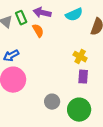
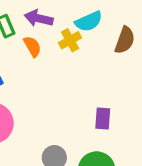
yellow cross: (80, 57) -> (70, 40), moved, turned 32

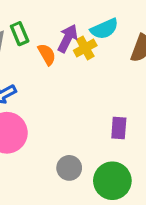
purple arrow: (39, 18) -> (68, 38), moved, turned 104

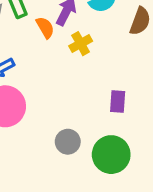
yellow cross: (85, 48) -> (81, 44), moved

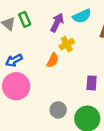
orange semicircle: (45, 28) -> (53, 60), moved, turned 56

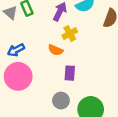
orange semicircle: (53, 60) -> (55, 50), turned 88
purple rectangle: (92, 83) -> (70, 73), moved

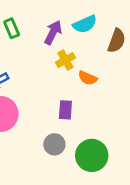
orange semicircle: (55, 50) -> (88, 78), moved

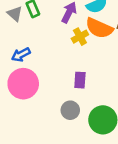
orange semicircle: (88, 78) -> (99, 28), moved, size x1.6

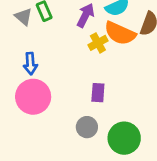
blue arrow: (21, 55) -> (30, 64), turned -66

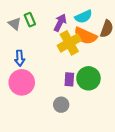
yellow cross: (98, 43) -> (69, 43), size x1.6
green circle: (124, 138) -> (88, 78), moved

